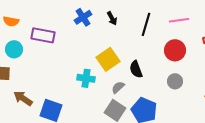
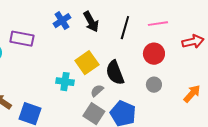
black arrow: (112, 18) -> (91, 22), size x1.5
black semicircle: (136, 69) -> (115, 73), size x1.4

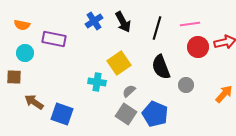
red circle: (154, 54) -> (198, 47), moved
black semicircle: (115, 73) -> (161, 67), moved

